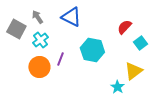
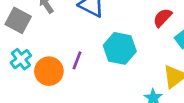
cyan cross: (40, 40) -> (21, 59), moved

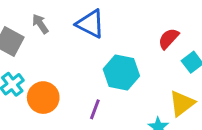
purple line: (77, 60) -> (95, 109), moved

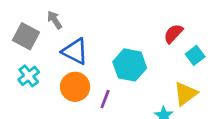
blue triangle: (90, 24) -> (75, 51), moved
orange circle: (43, 98) -> (75, 87), moved

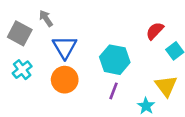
blue triangle: (75, 51) -> (65, 47), turned 32
yellow triangle: (186, 94) -> (166, 86), turned -30
purple line: (105, 99) -> (113, 91), moved

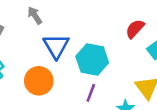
gray arrow: (46, 18) -> (35, 15), moved
blue triangle: (65, 47) -> (56, 46), moved

